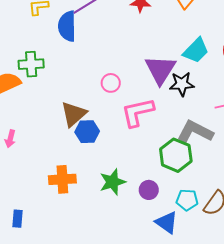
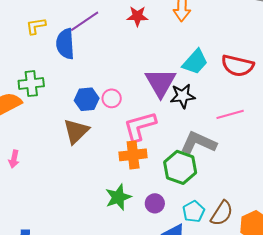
blue hexagon: (87, 132) -> (87, 99), moved
orange cross: (62, 179) -> (133, 155), moved
cyan pentagon: (187, 200) -> (194, 211), turned -30

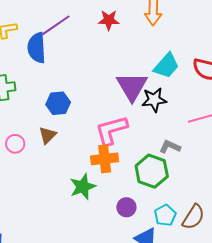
pink circle: (112, 98) -> (15, 144), moved
brown triangle: (76, 131) -> (48, 135), size x0.7
gray L-shape: (198, 143) -> (170, 147), size x0.6
green star: (118, 197) -> (83, 187), moved

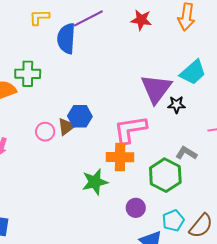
black star: (154, 100) -> (176, 105), size x0.7
blue hexagon: (58, 103) -> (80, 116), moved
pink circle: (15, 144) -> (45, 132), moved

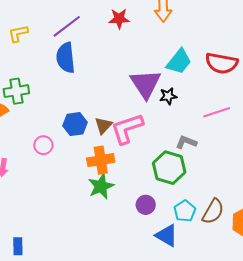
blue semicircle: (66, 39) -> (66, 58), moved
brown triangle: (66, 127) -> (103, 125), moved
orange cross: (120, 157) -> (101, 160), moved

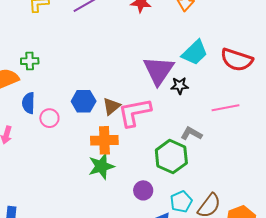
blue semicircle: (66, 58) -> (29, 103), moved, size x0.7
green cross: (16, 91) -> (30, 61), size x0.7

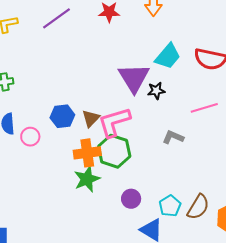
green hexagon: (171, 157) -> (114, 151), moved

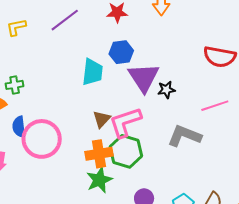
cyan trapezoid: (168, 56) -> (93, 72), moved, turned -32
blue hexagon: (62, 116) -> (121, 52), moved
pink circle: (30, 137) -> (42, 139), size x2.0
gray L-shape: (173, 137) -> (184, 136), size x1.6

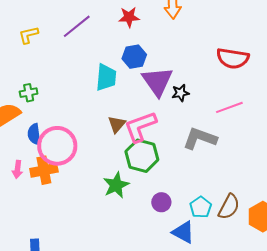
orange cross: (99, 154) -> (44, 170), moved

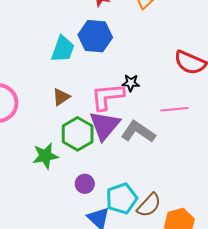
blue hexagon: (134, 57) -> (95, 36), size x1.4
purple triangle: (157, 81) -> (105, 125), moved
pink L-shape: (140, 127) -> (107, 97), moved
cyan pentagon: (201, 207) -> (122, 198), size x1.4

